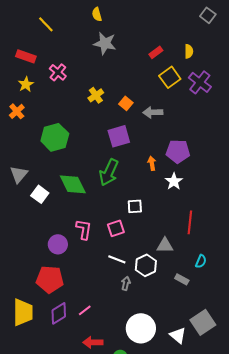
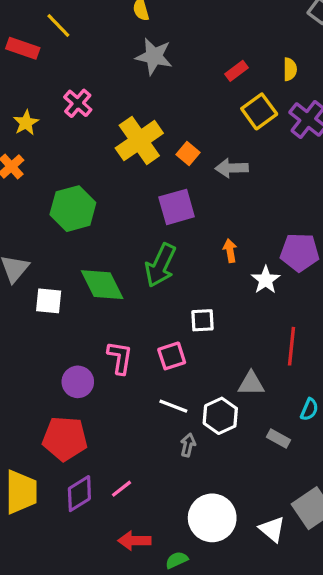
red rectangle: (26, 56) -> (23, 48), moved
yellow cross: (96, 95) -> (139, 141), size x1.8
purple pentagon: (178, 151) -> (300, 252), moved
white square: (40, 194) -> (49, 301), turned -30

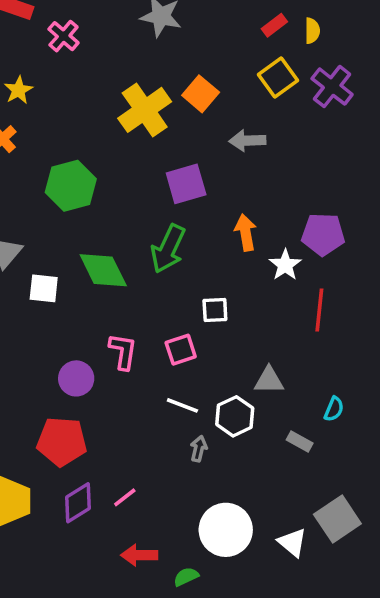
red rectangle: (236, 71) -> (274, 25), moved
pink cross: (78, 103) -> (64, 36), moved
orange square: (188, 154) -> (201, 94), moved, size x1.4
orange arrow: (230, 251) -> (246, 233), size x1.4
red line: (292, 346) -> (319, 310), moved

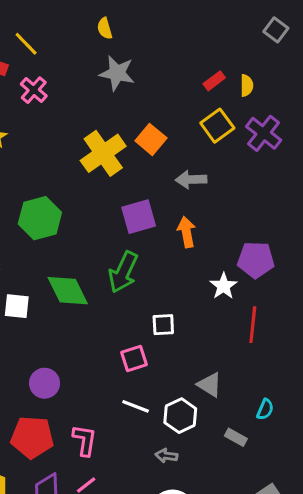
orange arrow: (246, 233) -> (186, 232), moved
pink L-shape: (123, 351) -> (85, 440), moved
gray triangle: (269, 380) -> (210, 385), turned 32
gray arrow: (199, 449) -> (166, 456), moved, turned -95

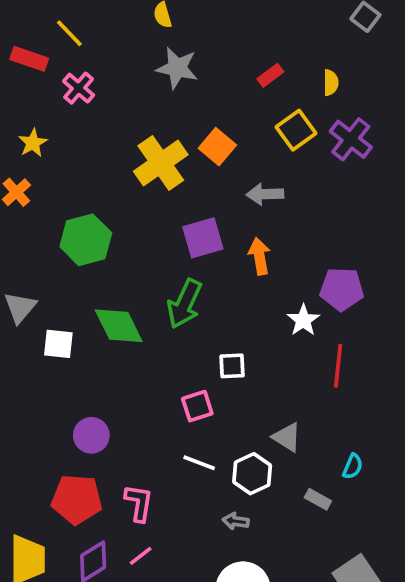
red rectangle: (214, 81) -> (270, 75), moved

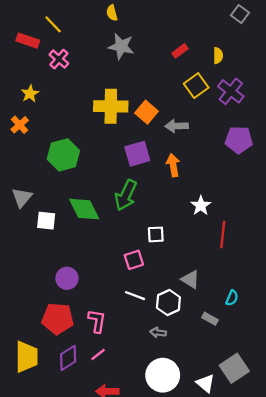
orange square: (217, 147) -> (147, 112), moved
yellow cross: (161, 163) -> (111, 106), turned 36
purple pentagon: (342, 289) -> (239, 140), moved

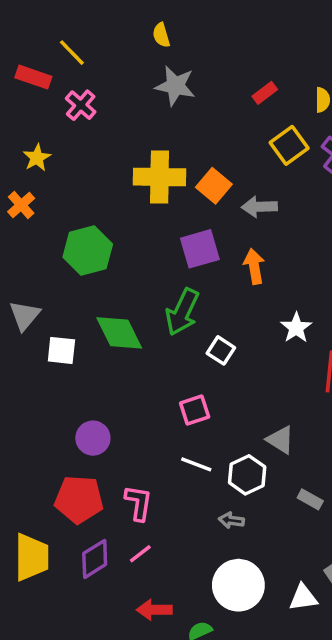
white square: (156, 234) -> (221, 350), moved, turned 36
white triangle: (205, 383) -> (303, 597), turned -48

